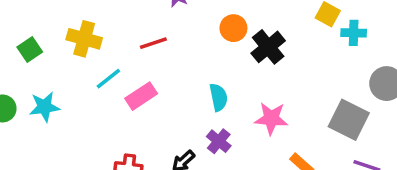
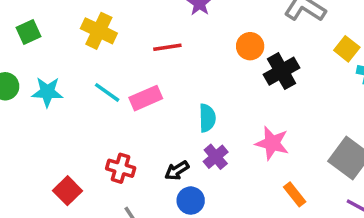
green square: (30, 50) -> (28, 32), moved
cyan line: (108, 79) -> (107, 92), moved, turned 64
cyan semicircle: (219, 97) -> (207, 118), moved

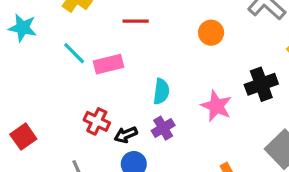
black cross: (282, 71) -> (261, 84), moved
cyan star: (47, 92) -> (23, 28), moved
pink star: (272, 143) -> (216, 106), moved
red cross: (121, 168) -> (97, 121), moved

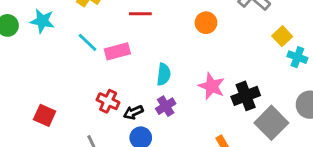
black cross: (261, 84) -> (246, 96), moved
red square: (23, 137) -> (45, 115), turned -30

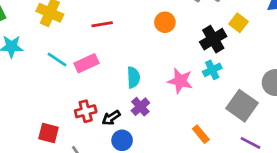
cyan cross: (297, 57) -> (212, 70), moved, turned -36
black cross: (246, 96) -> (213, 39), moved
red cross: (108, 101) -> (86, 111), turned -30
red square: (45, 115) -> (48, 133), moved

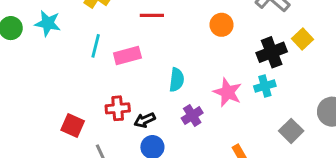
cyan line: (57, 59) -> (96, 46), turned 60
gray square: (242, 106) -> (291, 131), size x0.7
purple cross: (140, 107) -> (192, 115), moved

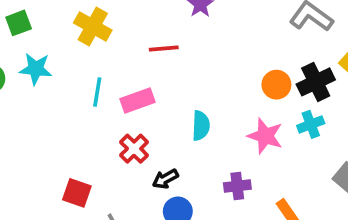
orange circle: (222, 25) -> (276, 85), moved
red cross: (118, 108) -> (134, 149), moved, turned -35
purple cross: (192, 115) -> (237, 186), moved, turned 30

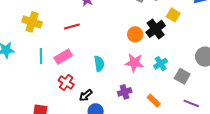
cyan cross: (311, 124) -> (161, 64), moved

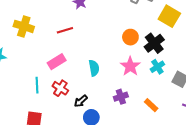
yellow square: (173, 15) -> (169, 16), size x1.5
black cross: (156, 29) -> (154, 43), moved
cyan line: (41, 56) -> (37, 85), moved
pink star: (134, 63) -> (130, 66), turned 30

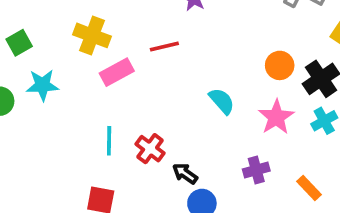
pink rectangle: (57, 62) -> (117, 72), moved
cyan semicircle: (94, 68) -> (222, 101), moved, turned -35
black arrow: (81, 101) -> (185, 173), turned 72

